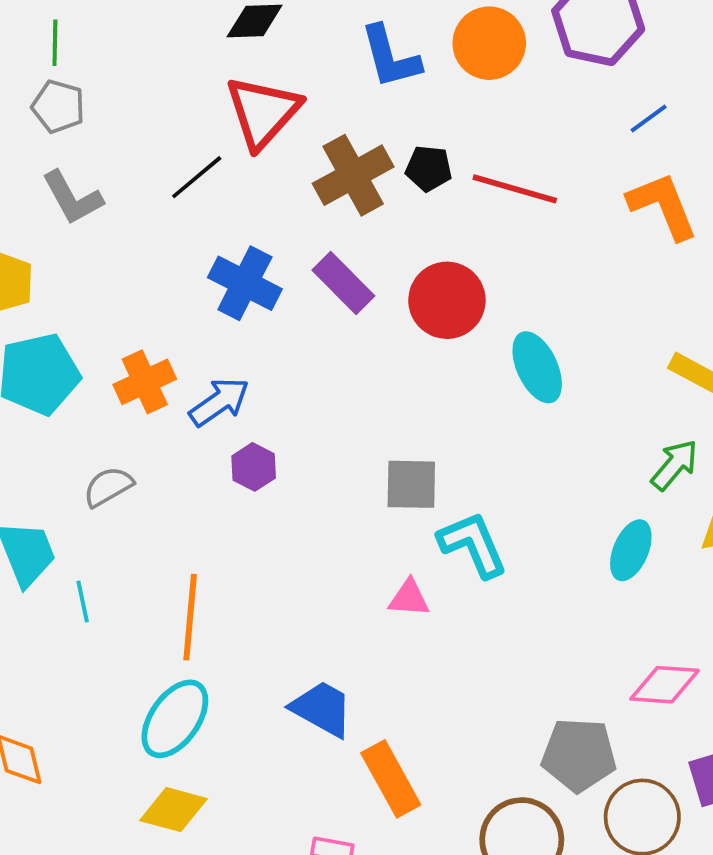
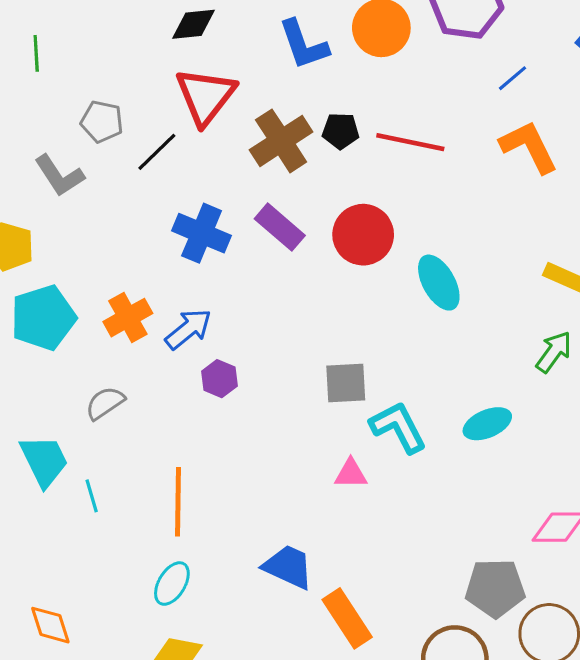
gray pentagon: (58, 107) -> (102, 122), moved
cyan ellipse: (631, 550) -> (487, 424), moved, turned 48
cyan ellipse: (175, 719) -> (172, 584), size x0.7

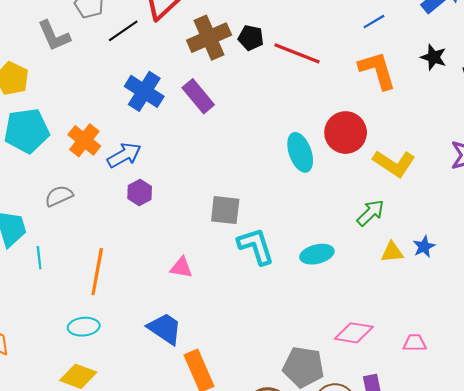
red circle: (363, 235) -> (346, 133), moved
orange cross: (128, 318) -> (84, 140), turned -32
pink triangle: (351, 474) -> (181, 268), moved
cyan ellipse: (172, 584) -> (84, 327), turned 44

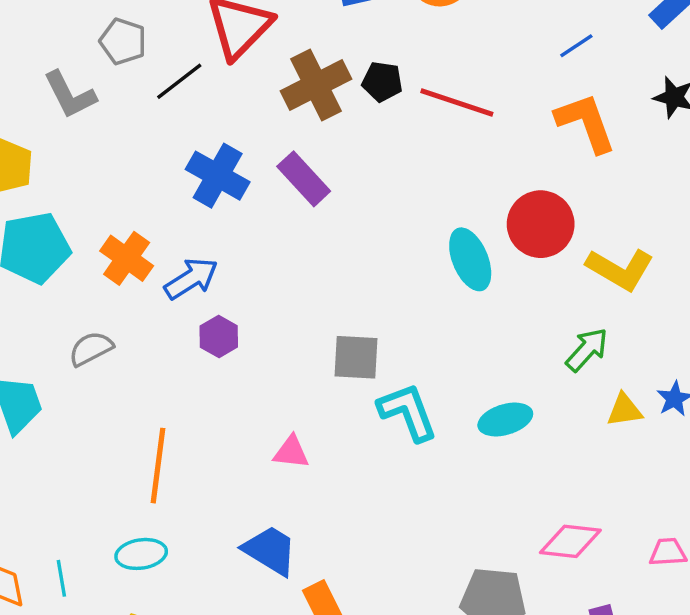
cyan line: (39, 258) -> (61, 578), moved

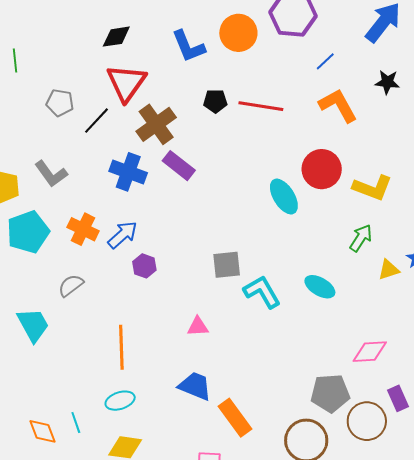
brown cross: (316, 85) -> (156, 124), moved
gray L-shape: (70, 95) -> (51, 174), moved
cyan ellipse: (505, 419) -> (320, 287), turned 56

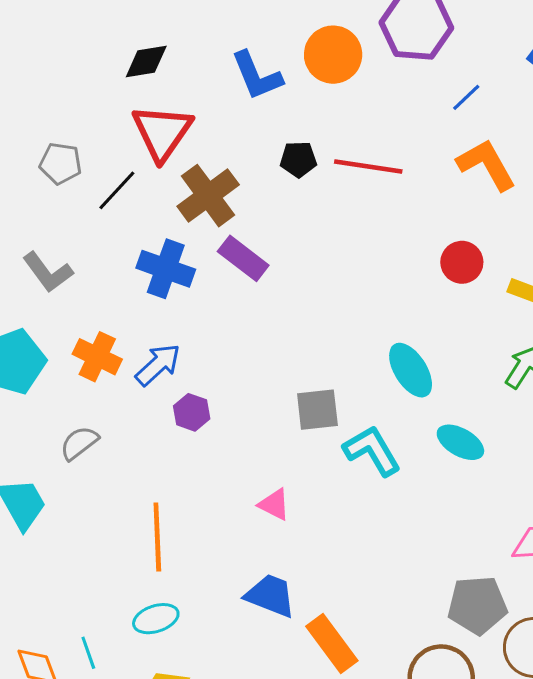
red circle: (322, 169) -> (462, 262), size x0.7
cyan ellipse: (284, 197) -> (411, 370), moved
pink triangle: (198, 327) -> (274, 504), turned 30

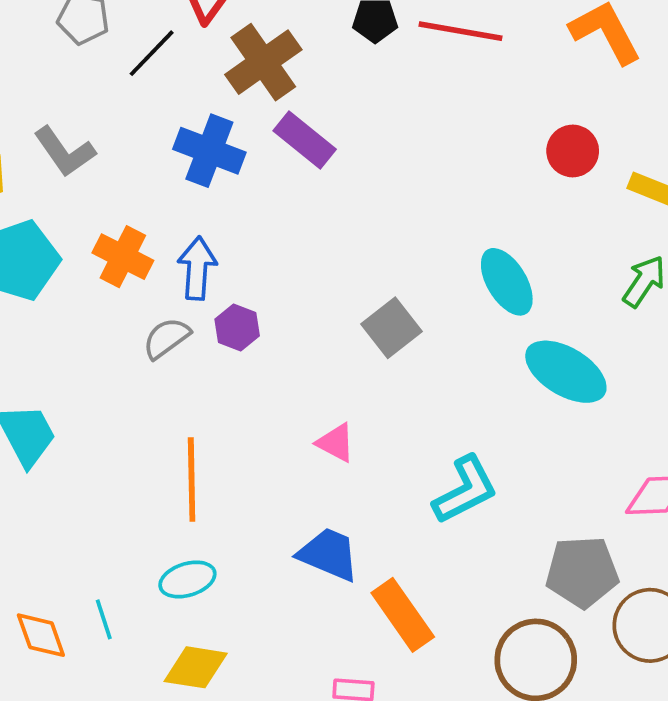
blue arrow: (158, 365) -> (197, 268), turned -45
gray square: (317, 410) -> (391, 328), turned -33
cyan ellipse: (460, 442) -> (566, 372), size x1.4
gray semicircle: (79, 443) -> (166, 338), moved
cyan L-shape: (372, 451) -> (465, 490), moved, turned 92

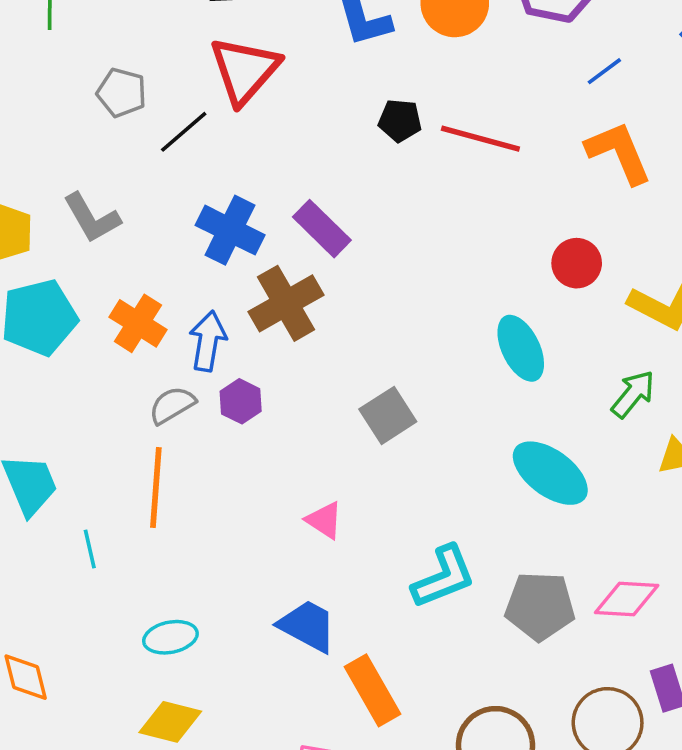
brown cross: (263, 62) -> (286, 303), moved
cyan ellipse: (507, 282) -> (521, 348), moved
orange line: (192, 479) -> (156, 488), moved
gray pentagon: (582, 572) -> (540, 606), moved
cyan line: (104, 619) -> (90, 549), moved

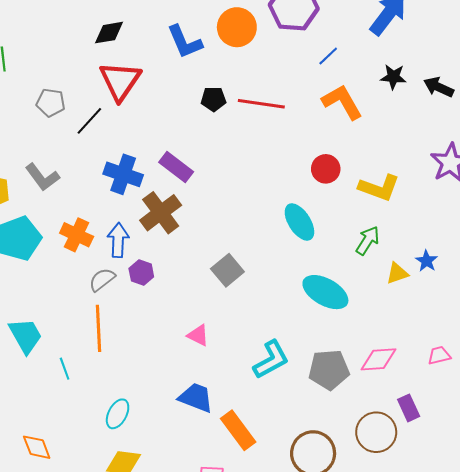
cyan ellipse: (170, 637) -> (118, 414), turned -44

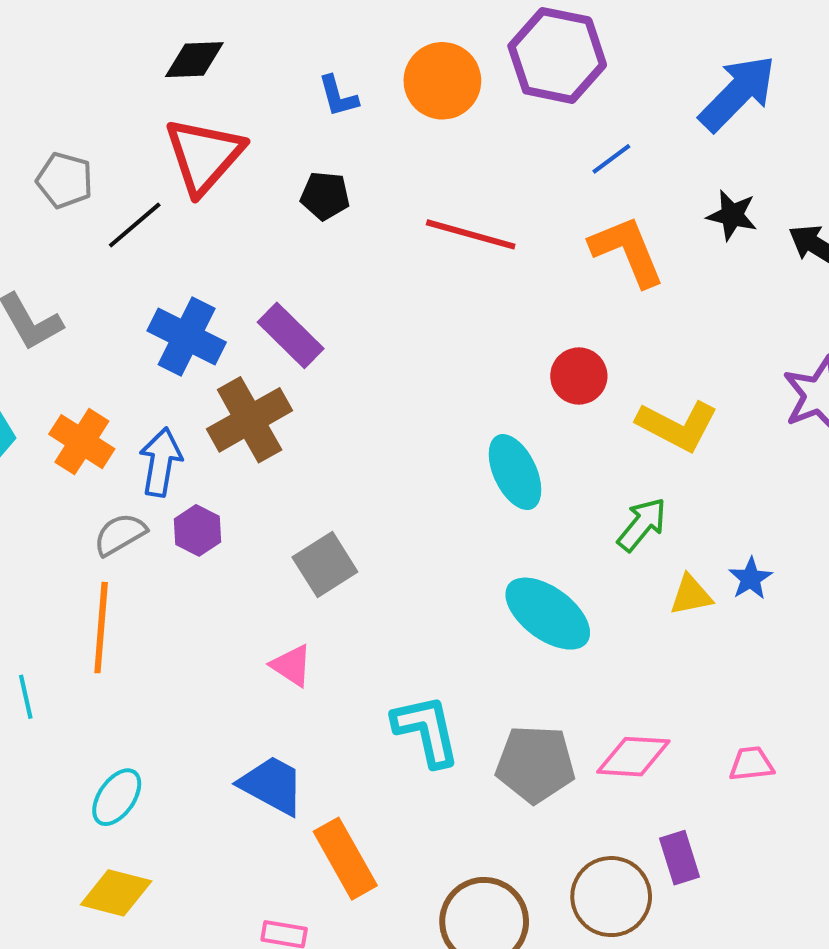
blue L-shape: (185, 42) -> (338, 96), size x0.6
black pentagon: (213, 99) -> (325, 196), moved
gray square: (227, 270) -> (325, 565), moved
cyan L-shape: (271, 360) -> (426, 730), turned -81

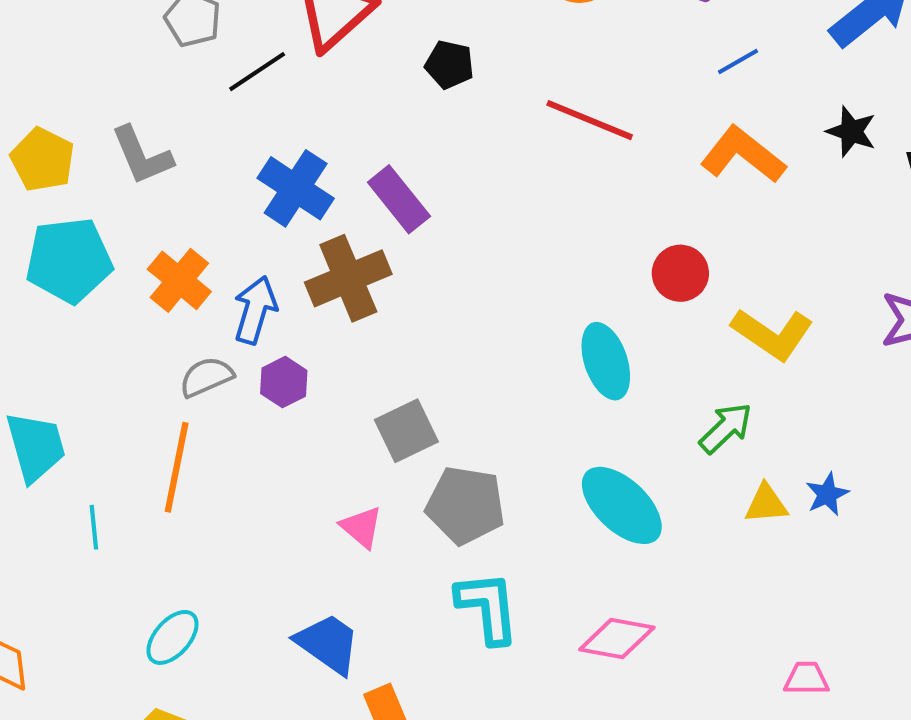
orange L-shape: (627, 251) -> (743, 155), turned -36
pink diamond: (633, 757) -> (617, 638), moved
gray pentagon: (535, 764) -> (465, 505), moved

